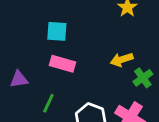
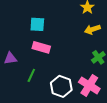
yellow arrow: (122, 60) -> (92, 29), moved

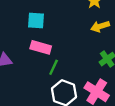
green line: (31, 75) -> (54, 67), moved

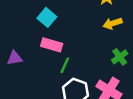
cyan square: (36, 21) -> (47, 17), turned 36

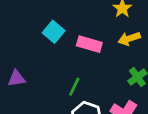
pink rectangle: (52, 45) -> (89, 44), moved

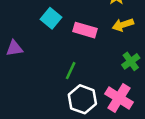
purple triangle: (16, 78) -> (14, 48), moved

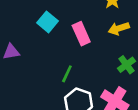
pink rectangle: (85, 30) -> (81, 34), turned 50

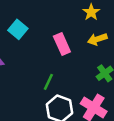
cyan square: (48, 22) -> (18, 29), moved

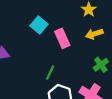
cyan square: (18, 29) -> (39, 25), moved

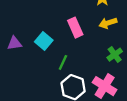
cyan square: (39, 25) -> (44, 41), moved

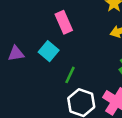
pink rectangle: (75, 28) -> (64, 22), moved

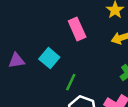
pink rectangle: (64, 22) -> (77, 29), moved

